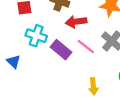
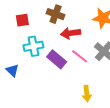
cyan cross: (36, 36) -> (33, 46), turned -30

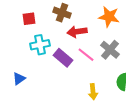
blue triangle: (12, 70) -> (19, 79), moved, turned 40

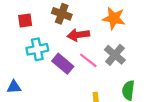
blue triangle: (19, 79) -> (14, 87), turned 32

